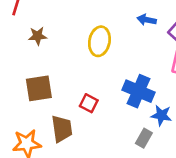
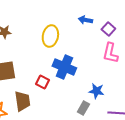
blue cross: (139, 91) -> (64, 67), moved

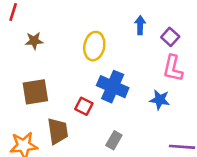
blue arrow: (85, 20) -> (140, 25), turned 80
blue star: (96, 91) -> (160, 100), moved
gray rectangle: (83, 108) -> (114, 140), moved

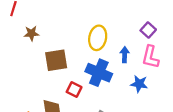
blue arrow: (140, 25) -> (125, 55), moved
yellow ellipse: (94, 46) -> (98, 38), moved
brown square: (35, 92) -> (56, 60), moved

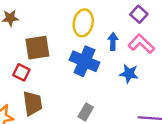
pink L-shape: (150, 57) -> (141, 44), turned 120
red square: (74, 89) -> (21, 72), moved

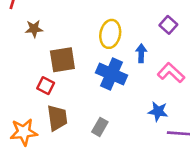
pink L-shape: (141, 44) -> (171, 73), moved
blue star: (129, 74) -> (158, 111), moved
gray rectangle: (86, 112) -> (100, 127), moved

